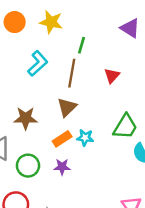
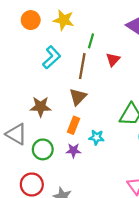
red triangle: (112, 76) -> (113, 60), moved
cyan star: (85, 138) -> (96, 137), moved
orange rectangle: (62, 139) -> (73, 125), turned -35

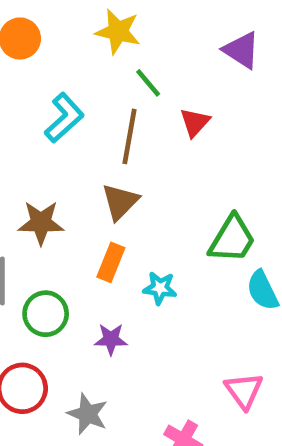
yellow star: (64, 20) -> (118, 31), moved
green line: (91, 41) -> (148, 83), turned -56
purple star: (73, 151) -> (111, 339), moved

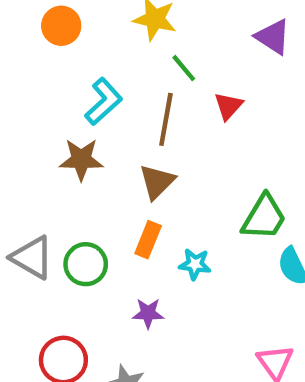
brown star: (41, 223) -> (81, 159), moved
green circle: (46, 314) -> (86, 264), moved

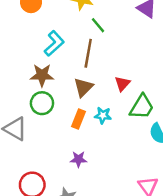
red triangle: (228, 106) -> (122, 84), moved
green circle: (86, 264) -> (42, 103), moved
cyan star: (195, 264) -> (103, 115), moved

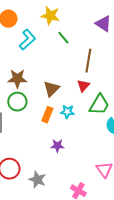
cyan L-shape: (54, 43) -> (27, 40), moved
brown line: (88, 53) -> (88, 61), moved
purple star: (78, 159) -> (57, 146), moved

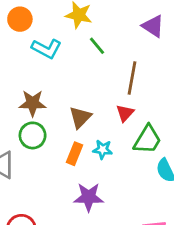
cyan L-shape: (27, 40) -> (47, 49), turned 70
purple star: (57, 146) -> (89, 197), size x1.5

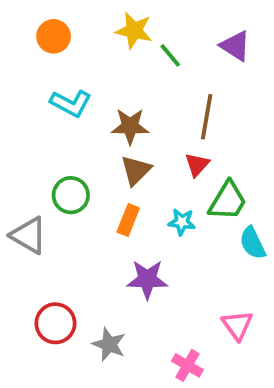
green line: (97, 46) -> (170, 55), moved
cyan L-shape: (47, 49) -> (71, 103), moved
brown star: (33, 103) -> (130, 126), moved
cyan star: (103, 149) -> (182, 222), moved

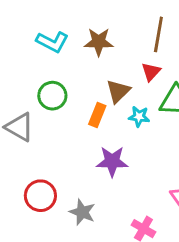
cyan L-shape: (71, 103) -> (52, 42), moved
brown triangle: (136, 170) -> (118, 91), moved

